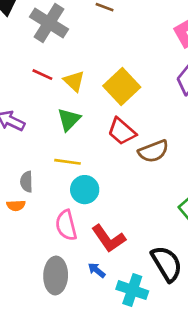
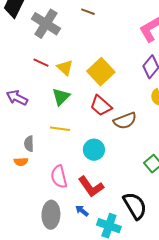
cyan circle: (85, 190) -> (94, 150), moved

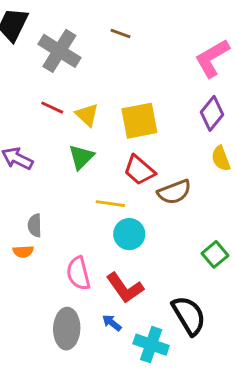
yellow square: (101, 72) -> (139, 121), turned 32
yellow line: (60, 129) -> (110, 204), moved

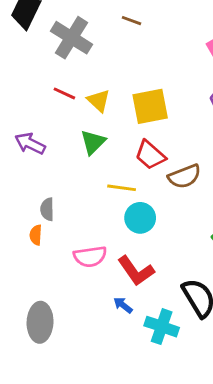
orange semicircle: (23, 252) -> (36, 235), turned 96
pink semicircle: (78, 273) -> (90, 256), turned -84
gray ellipse: (67, 329) -> (40, 322), moved

